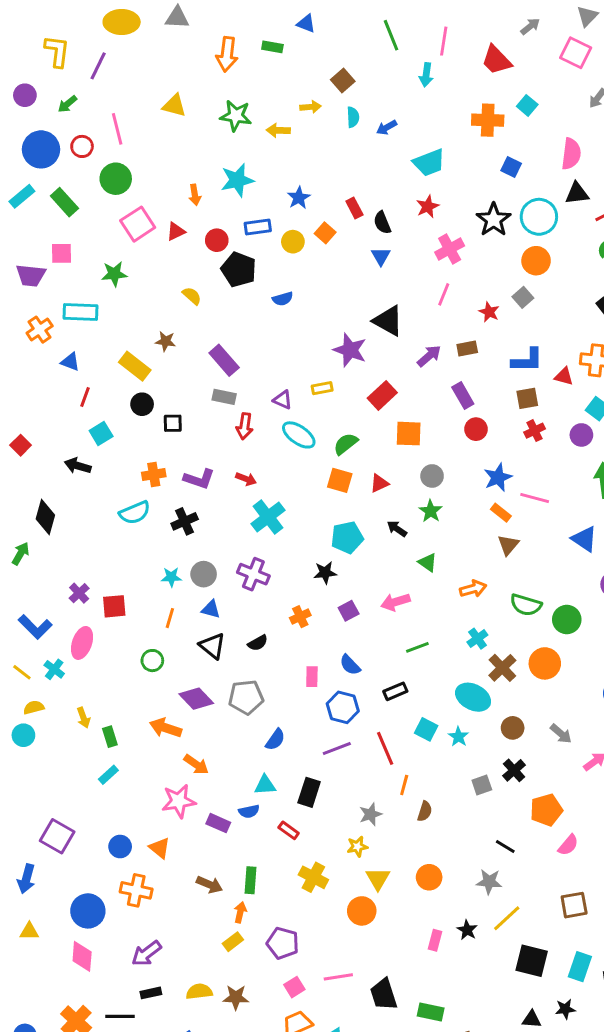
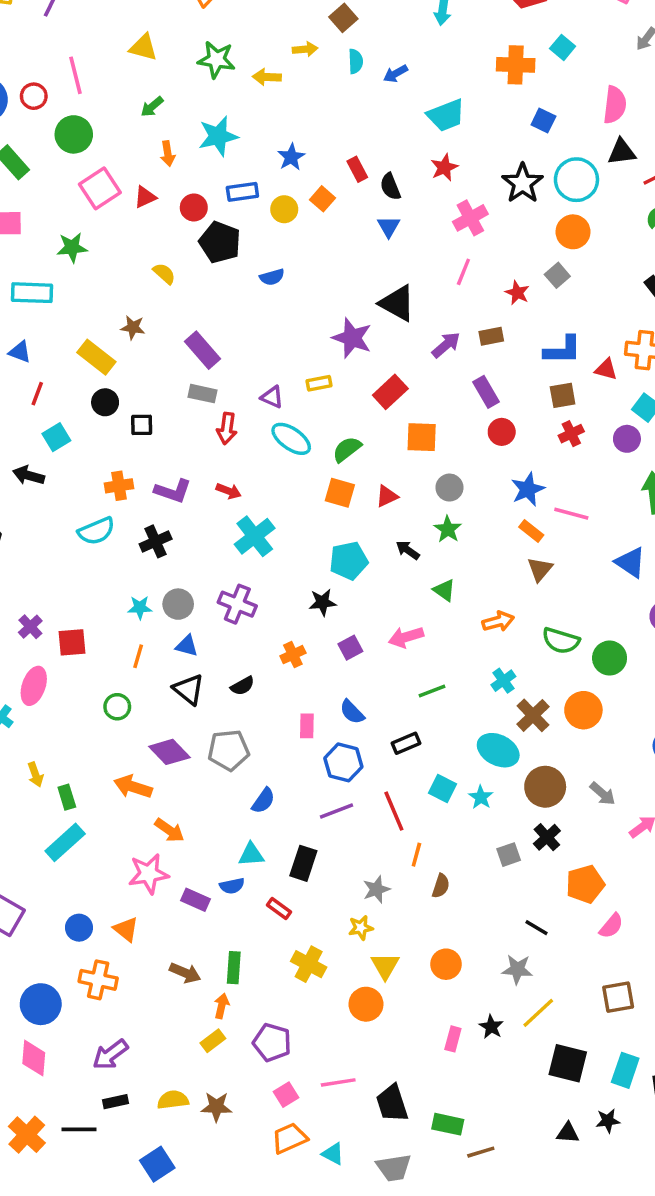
green arrow: (67, 104) -> (152, 107), moved
brown circle: (513, 728) -> (545, 787), size x1.5
cyan rectangle: (108, 775) -> (65, 842), size x1.6

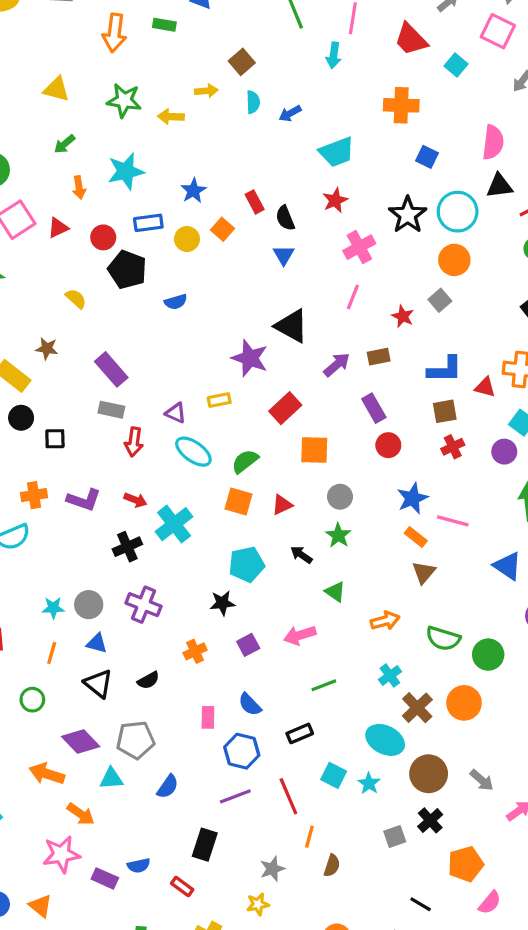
cyan square: (563, 47) -> (456, 65), moved
cyan cross: (255, 536) -> (174, 524), moved
black cross: (156, 541) -> (127, 547), moved
cyan triangle: (251, 855) -> (111, 779), moved

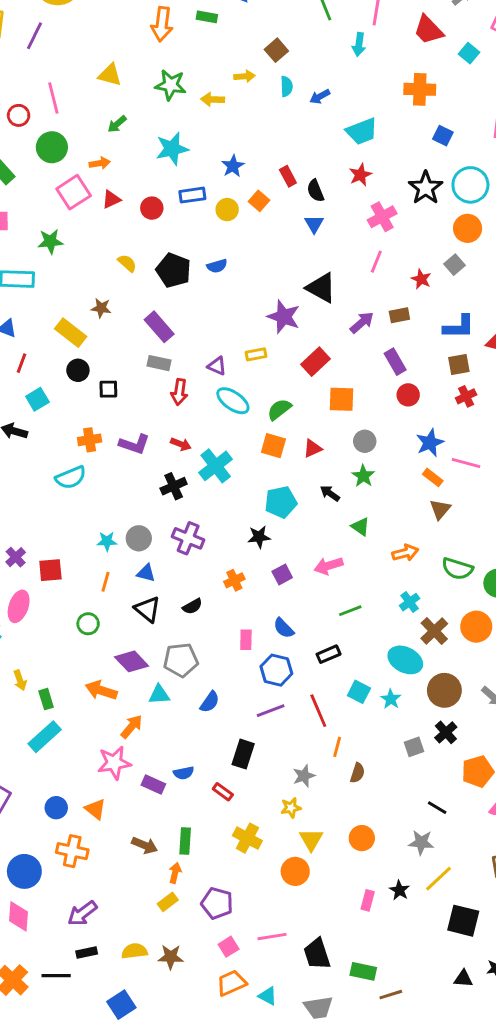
orange arrow: (79, 187) -> (100, 163), moved, turned -90
black pentagon: (127, 270) -> (174, 270), moved
orange arrow: (81, 814) -> (132, 727), turned -85

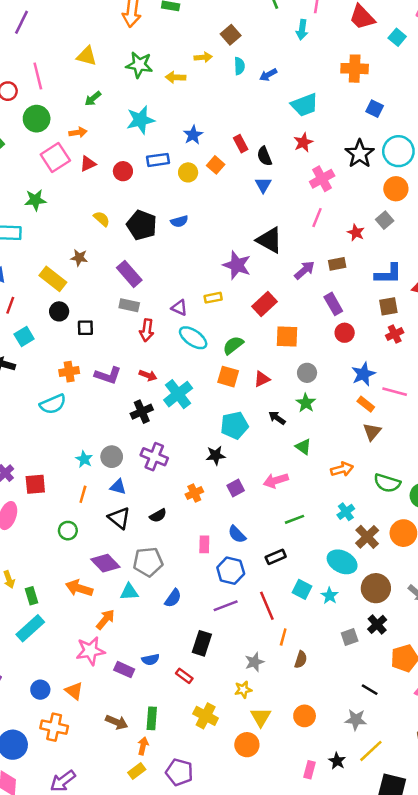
cyan star: (107, 541) -> (84, 459), turned 30

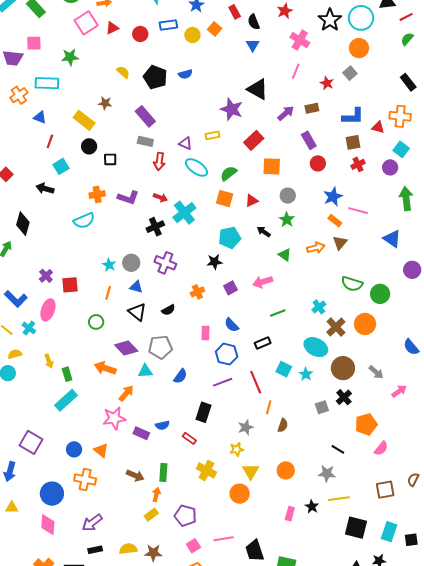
pink cross: (322, 179) -> (300, 40), turned -30
orange arrow: (342, 469) -> (316, 248), moved
yellow line: (371, 751) -> (339, 499), turned 35

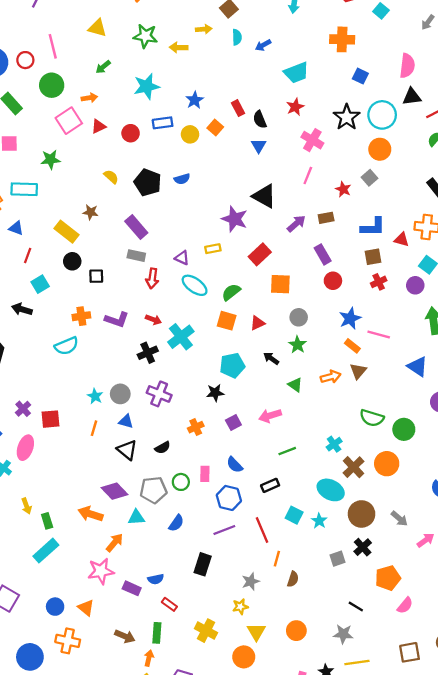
green circle: (96, 322) -> (181, 482), moved
red rectangle: (189, 438) -> (169, 604), moved

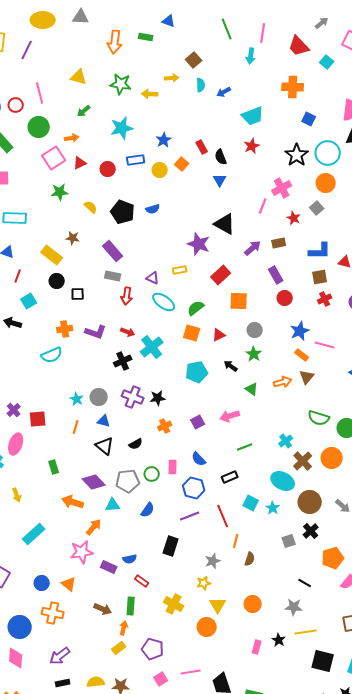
pink cross: (312, 140) -> (282, 188), moved, turned 30
green star: (51, 160) -> (60, 192), moved
black star: (215, 393) -> (158, 398), moved
green rectangle: (47, 521) -> (54, 467), moved

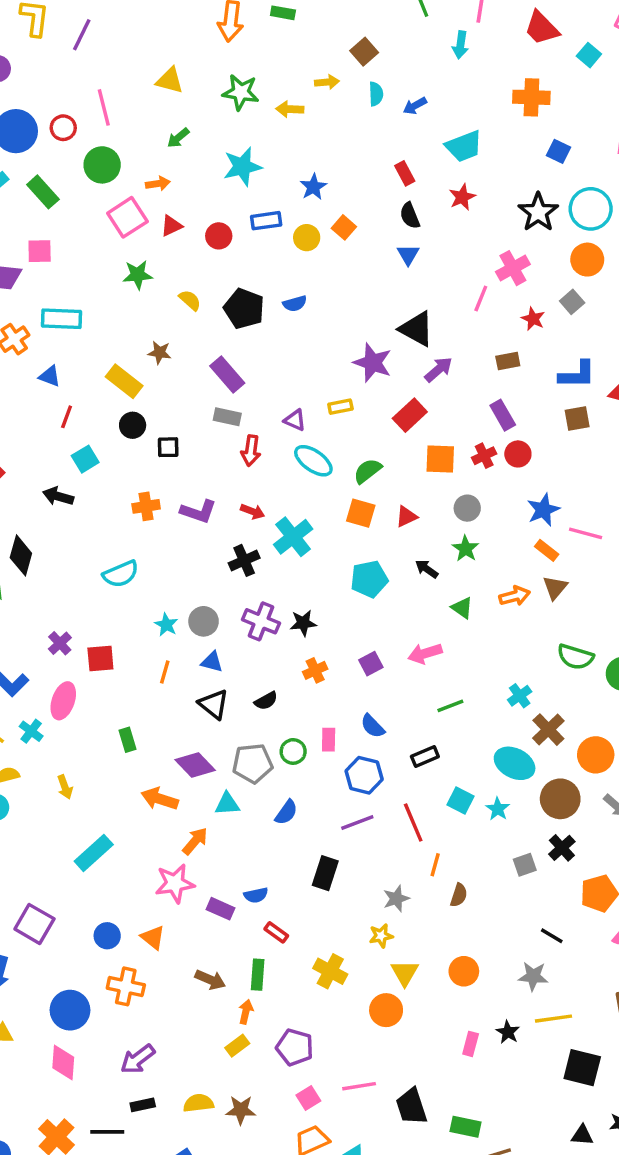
red rectangle: (202, 147) -> (405, 173), moved
purple arrow: (253, 248) -> (438, 369), moved
red cross: (325, 299) -> (484, 456), moved
cyan semicircle: (52, 355) -> (121, 574), moved
orange circle: (332, 458) -> (596, 755), moved

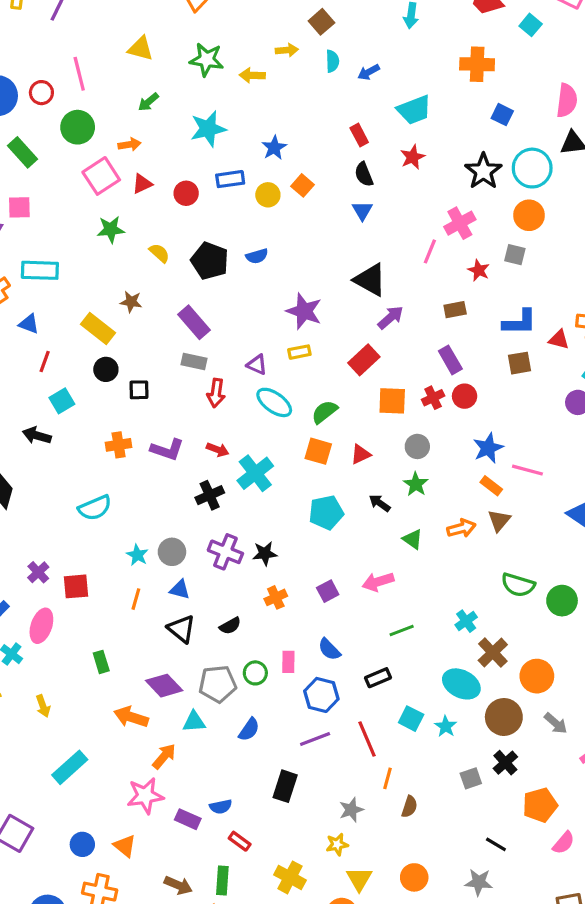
gray square: (572, 302) -> (515, 255), turned -35
purple star: (373, 363) -> (304, 311), moved

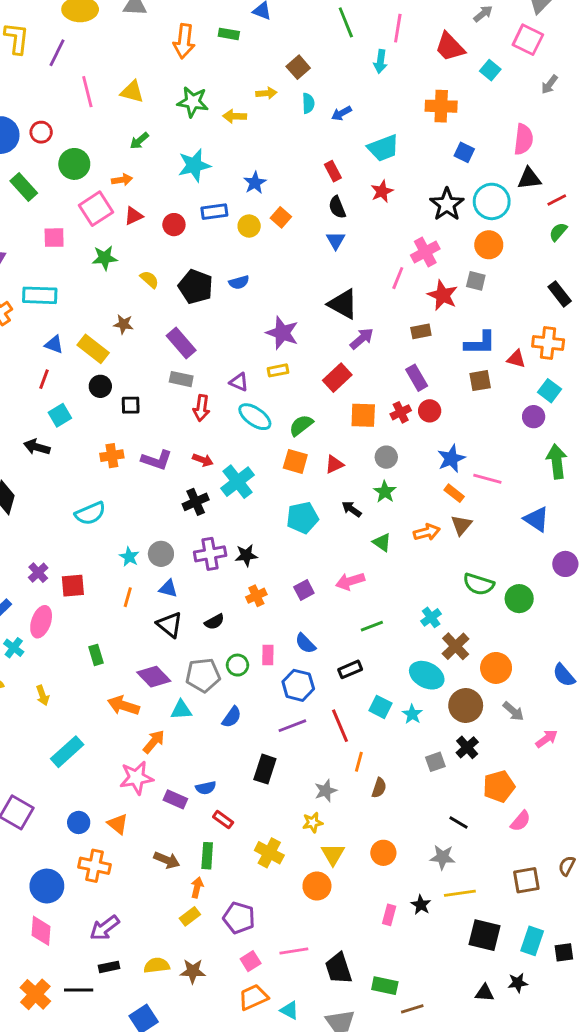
pink line: (79, 74) -> (87, 92), moved
pink square: (19, 207) -> (54, 238), moved
red star: (479, 270) -> (443, 295), size x1.5
blue triangle: (29, 324) -> (54, 344), moved
purple cross: (225, 552) -> (210, 554), turned -32

